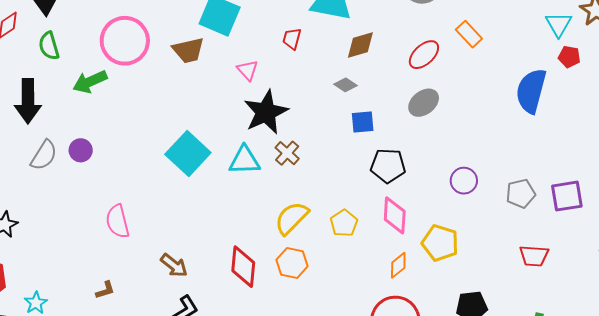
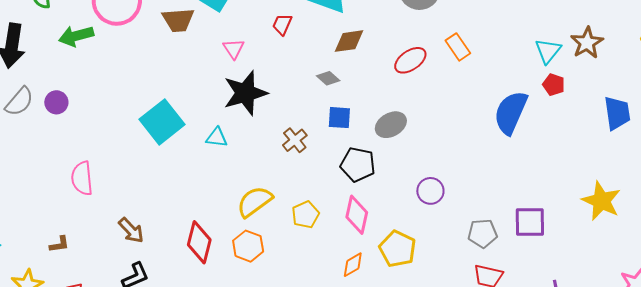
gray ellipse: (424, 103) -> (391, 125), moved
brown cross: (287, 153) -> (295, 140), moved
cyan triangle: (244, 160) -> (217, 137), size x0.7
gray pentagon: (521, 194) -> (483, 233), moved

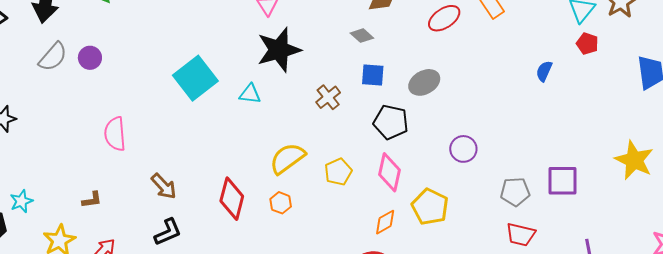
blue semicircle: (511, 113) -> (544, 71), size x0.5
orange hexagon: (248, 246) -> (281, 203), size x0.7

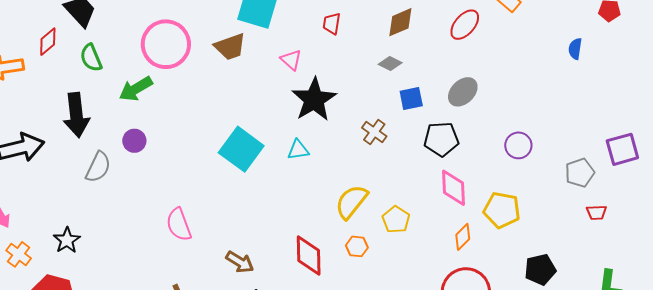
purple circle: (90, 58) -> (134, 141), moved
yellow pentagon: (338, 172) -> (396, 220), moved
red trapezoid: (521, 235) -> (597, 212), size x0.7

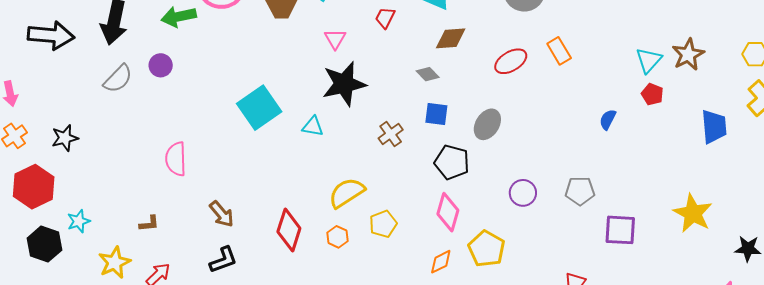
gray ellipse: (463, 92) -> (487, 124), turned -32
gray pentagon: (580, 173) -> (580, 191), moved

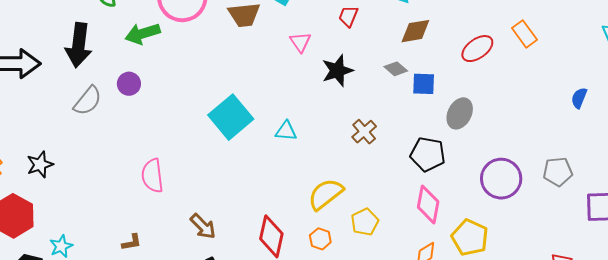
black star: (344, 84) -> (337, 71), moved, size x0.7
blue square: (436, 114) -> (424, 84), moved
purple circle: (523, 193) -> (501, 179), size x1.5

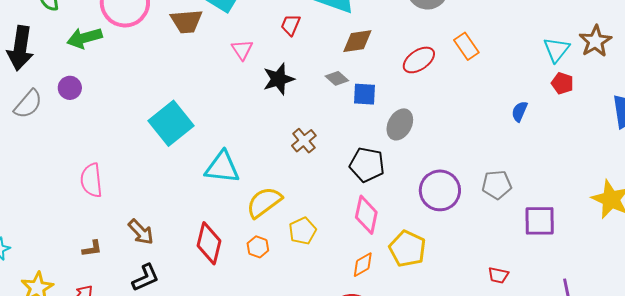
cyan triangle: (286, 131) -> (222, 167), moved, size x1.6
brown L-shape: (132, 242) -> (92, 249), moved

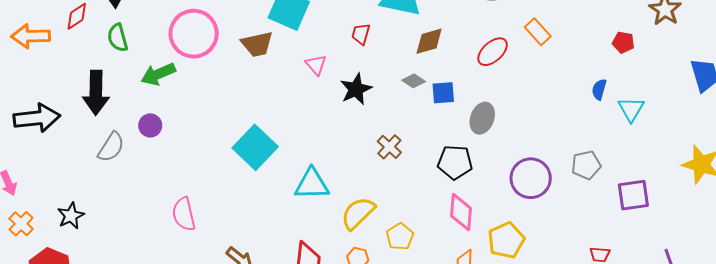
cyan triangle: (556, 50) -> (631, 109), moved
red pentagon: (562, 83) -> (623, 42), moved
yellow pentagon: (407, 249) -> (506, 240), turned 30

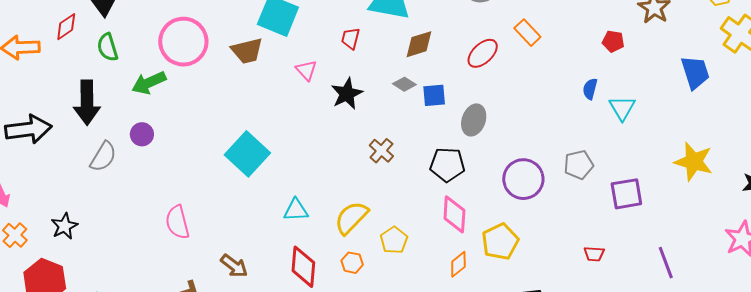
cyan triangle: (312, 184) -> (296, 210), moved, size x0.7

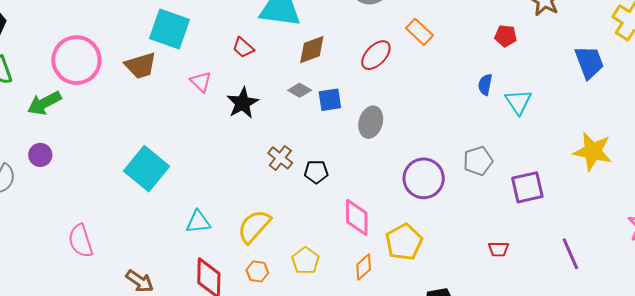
red trapezoid: (350, 38) -> (243, 48), turned -60
black pentagon: (447, 165) -> (316, 172), moved, size x0.7
yellow pentagon: (394, 240) -> (305, 261), moved

